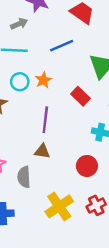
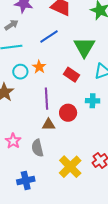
red circle: (87, 166) -> (68, 113), moved

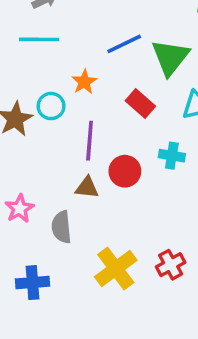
blue line: (49, 36) -> (124, 44), moved
cyan circle: (20, 72) -> (51, 106), moved

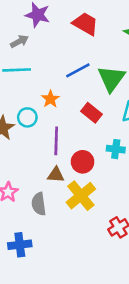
yellow cross: (116, 269) -> (81, 196), moved

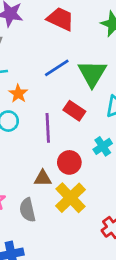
orange star: (50, 99) -> (18, 94), moved
purple line: (56, 141) -> (48, 128), moved
cyan cross: (116, 149) -> (103, 146), turned -36

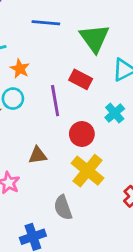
blue line: (57, 68) -> (46, 23), moved, turned 45
brown triangle: (43, 178) -> (38, 155), moved
gray semicircle: (27, 210) -> (63, 208), moved

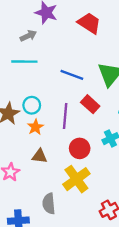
blue line: (46, 23) -> (72, 75), moved
orange star: (20, 69) -> (35, 127), moved

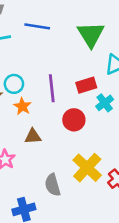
blue line: (72, 75) -> (37, 26), moved
red rectangle: (90, 104) -> (86, 85), moved, turned -48
yellow cross: (76, 179) -> (87, 168), moved

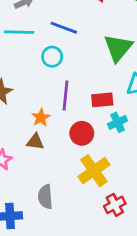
cyan circle: (14, 84) -> (52, 57), moved
orange star: (22, 106) -> (41, 117), moved
yellow cross: (87, 168) -> (94, 171), moved

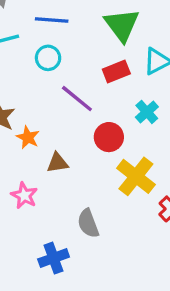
purple line: (65, 96) -> (77, 99), turned -40
red rectangle: (102, 100) -> (116, 72), moved
orange star: (41, 117) -> (28, 137), moved

